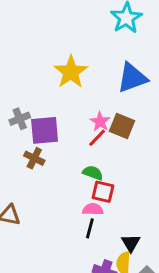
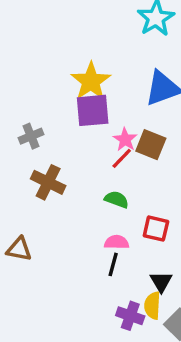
purple square: (45, 130) -> (93, 110), moved
brown cross: (34, 158) -> (48, 182), size x1.4
red square: (103, 192) -> (156, 229), moved

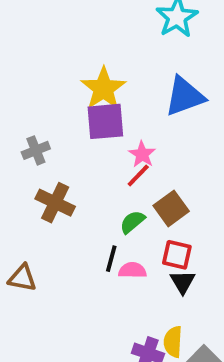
brown square: (151, 145) -> (171, 208), moved, turned 32
green semicircle: (117, 199) -> (132, 222), turned -60
black line: (113, 264) -> (111, 259), moved
black triangle: (161, 282) -> (183, 282), moved

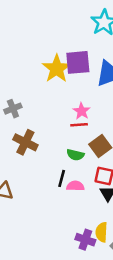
purple square: (105, 121) -> (78, 62), moved
red line: (138, 176) -> (79, 125), turned 42
green semicircle: (132, 222) -> (75, 155), turned -126

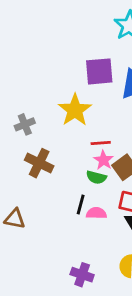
yellow star: (57, 69) -> (75, 110), moved
pink star: (82, 111) -> (104, 160), moved
purple cross: (85, 240) -> (82, 275), moved

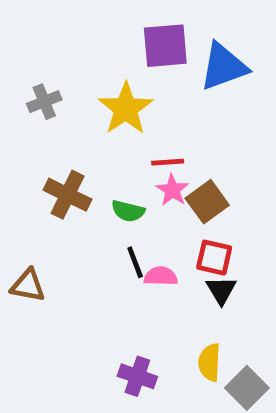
gray cross: (25, 124) -> (44, 102), moved
green semicircle: (96, 177) -> (128, 211), moved
black line: (81, 205) -> (135, 262), turned -36

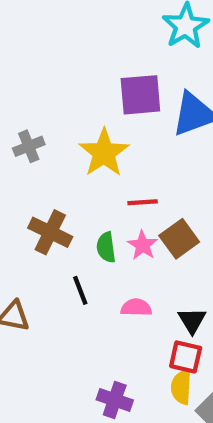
pink star: (172, 190) -> (143, 245), moved
green semicircle: (128, 211) -> (106, 247), turned 68
red square: (214, 258) -> (186, 357), moved
black line: (135, 262) -> (80, 290), moved

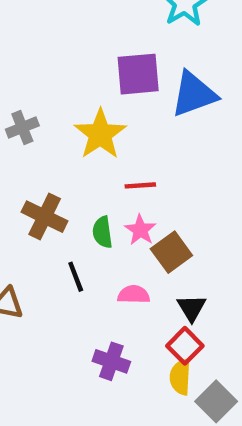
brown square: (179, 239) -> (171, 252), moved
red square: (186, 357) -> (185, 346), turned 32
purple cross: (115, 400) -> (111, 361), moved

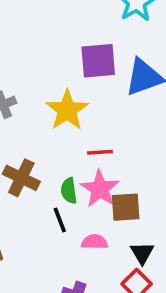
pink star: (140, 230) -> (100, 189), size x1.5
brown square: (171, 252) -> (126, 207), turned 32
black line: (76, 277) -> (60, 220), moved

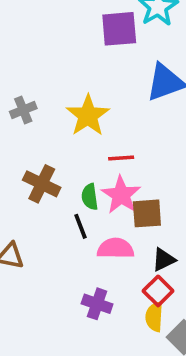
purple square: (98, 61) -> (119, 29), moved
pink semicircle: (95, 242) -> (116, 248), size x1.4
black triangle: (142, 253) -> (164, 260), turned 35

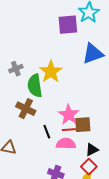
red line: (121, 158) -> (69, 130), moved
green semicircle: (90, 197) -> (35, 86), moved, size x1.6

